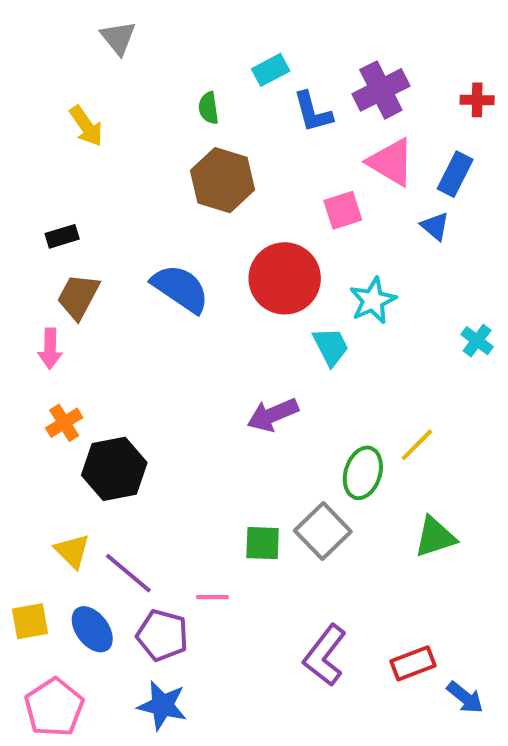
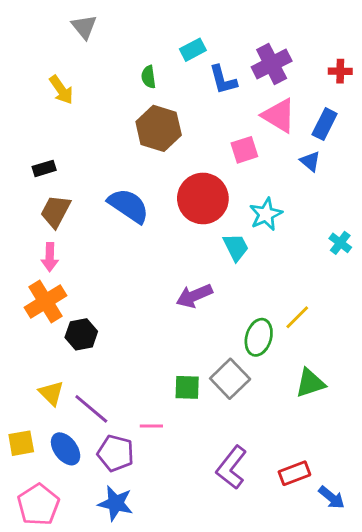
pink arrow: (50, 349) -> (50, 257), moved
orange cross: (64, 423) -> (46, 302), size x1.6
black hexagon: (114, 469) -> (81, 334), size x0.7

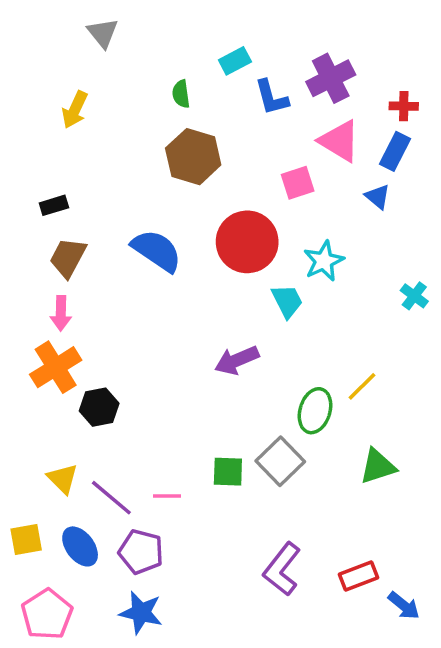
red cross: (340, 71) -> (404, 106), moved
yellow arrow: (61, 90) -> (75, 110), turned 60
pink line: (151, 426) -> (167, 496), moved

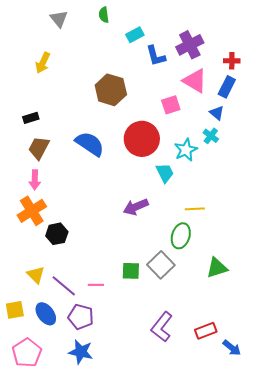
green semicircle: (181, 94) -> (104, 15), moved
cyan cross: (414, 296) -> (211, 136), moved
yellow line: (362, 386) -> (195, 209), moved, turned 42

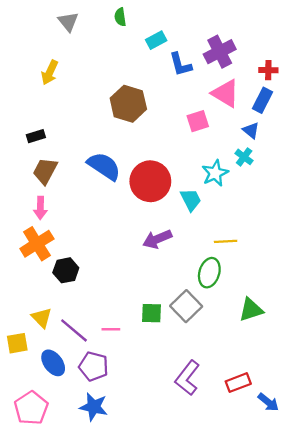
red circle: (142, 139) -> (150, 181), moved
yellow square: (15, 310) -> (17, 343), moved

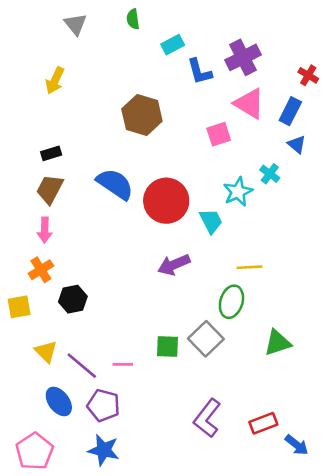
red cross: (268, 70) -> (308, 75), moved, turned 30
blue triangle: (251, 130) -> (297, 144), moved
black rectangle: (36, 136) -> (51, 153), moved
orange cross: (37, 244) -> (41, 270), size x0.7
yellow square: (17, 343) -> (19, 307), moved

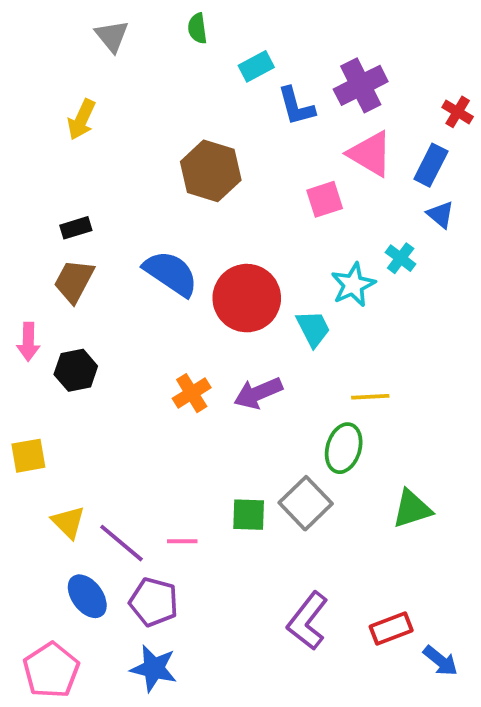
pink arrow: (45, 230) -> (28, 342), moved
orange cross: (41, 270) -> (192, 393), moved
black hexagon: (73, 299) -> (76, 370), moved

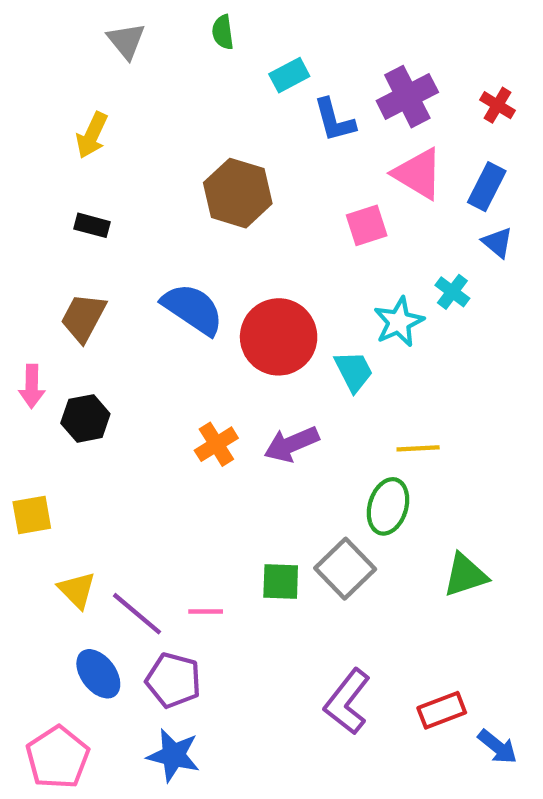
red cross: (458, 112) -> (497, 105), moved
black rectangle: (76, 228) -> (92, 225), moved, turned 32

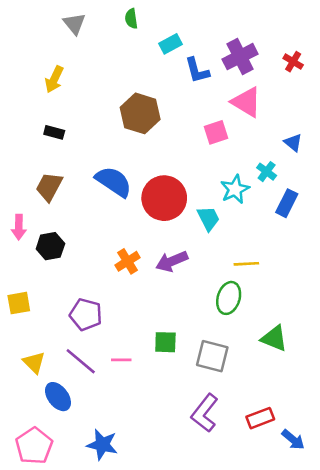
blue rectangle: (487, 187) -> (287, 203), moved
gray square: (345, 569) -> (212, 356), moved, turned -32
green triangle: (465, 575) -> (274, 338), turned 40
yellow triangle: (77, 590) -> (34, 362), moved
purple pentagon: (173, 680) -> (86, 314), moved

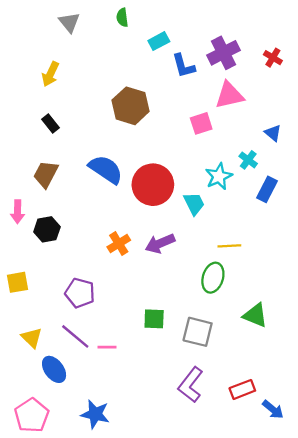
pink triangle: (246, 102) -> (229, 95), turned -44
black rectangle: (54, 132) -> (50, 123), turned 36
pink line: (121, 360) -> (107, 347), moved

